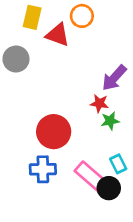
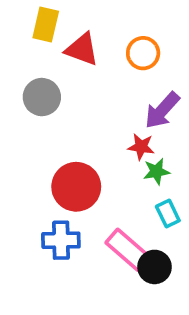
orange circle: (82, 16) -> (143, 53), moved
gray circle: (16, 59) -> (42, 97), moved
cyan rectangle: (118, 164) -> (168, 213), moved

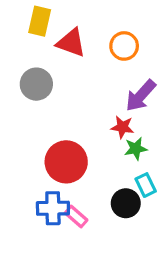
pink rectangle: (128, 250) -> (76, 217), moved, size x0.6
black circle: (154, 267) -> (126, 203), moved

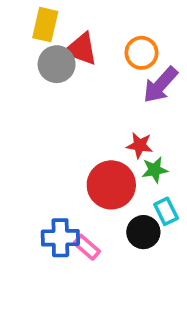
gray circle: (36, 84) -> (57, 64), moved
purple arrow: (141, 96) -> (160, 85), moved
red circle: (66, 162) -> (111, 185), moved

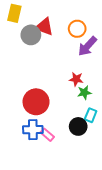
yellow rectangle: (45, 25) -> (14, 13), moved
red circle: (111, 185) -> (36, 102), moved
cyan rectangle: (166, 211) -> (91, 115), turned 48

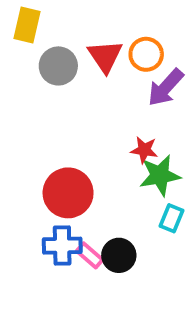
red triangle: (44, 27) -> (105, 56), moved, turned 36
green star: (84, 93) -> (160, 175), size x1.5
black circle: (78, 126) -> (119, 255), moved

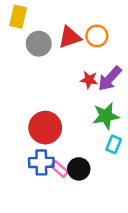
red triangle: (105, 56) -> (70, 37), turned 45
purple arrow: (166, 87) -> (110, 79), moved
red star: (144, 150) -> (89, 80), moved

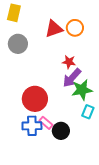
gray circle: (39, 44) -> (18, 44), moved
purple arrow: (110, 79) -> (72, 78), moved
pink rectangle: (59, 169) -> (46, 123), moved

